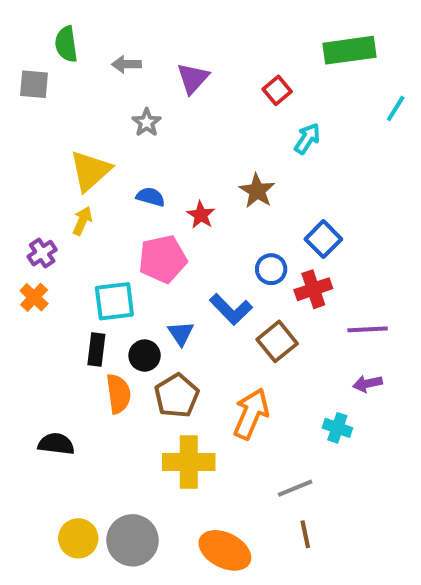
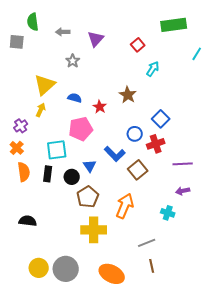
orange semicircle: (118, 394) -> (24, 172), moved

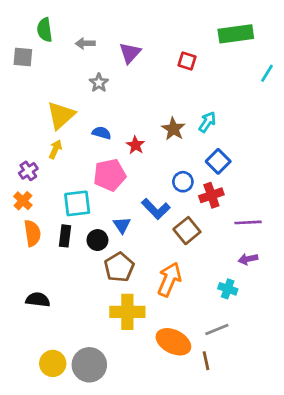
red square: (138, 45) -> (187, 61), turned -32
cyan arrow: (153, 69) -> (207, 122), moved
gray line: (147, 243) -> (217, 330), moved
orange ellipse: (112, 274) -> (173, 342), moved

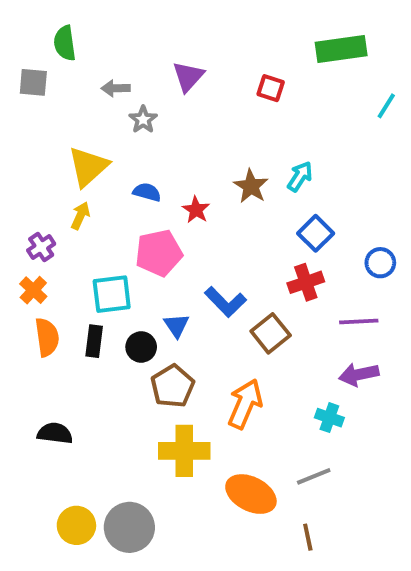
gray arrow: (85, 43) -> (116, 88), moved
blue circle: (183, 182) -> (380, 263), moved
purple arrow: (248, 259) -> (359, 374), size x1.4
brown line: (206, 361) -> (308, 537), moved

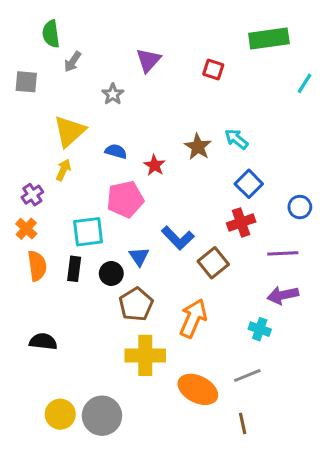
gray square: (33, 82) -> (26, 82), moved
gray arrow: (116, 88) -> (73, 62), moved, turned -55
cyan arrow: (300, 176) -> (236, 139), turned -85

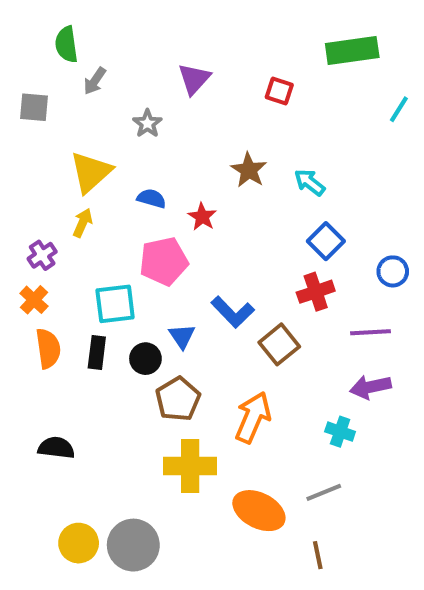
brown star: (198, 147) -> (249, 170), moved

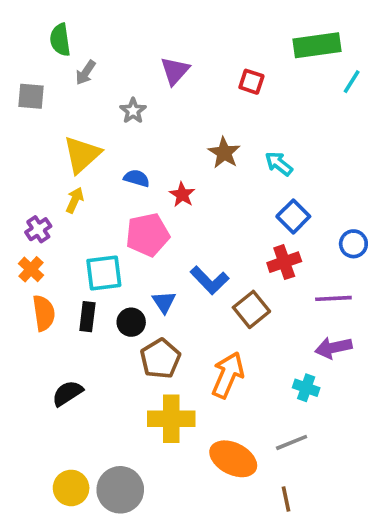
cyan line: (399, 109) -> (352, 82), moved
black semicircle: (56, 448) -> (67, 393), moved, turned -40

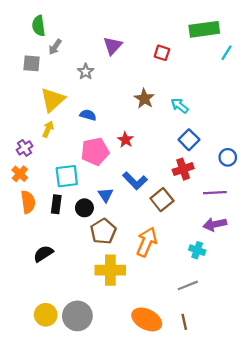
gray square: (31, 96) -> (32, 63), moved
red star: (182, 195) -> (126, 140), moved
orange ellipse: (233, 459) -> (147, 319), moved

